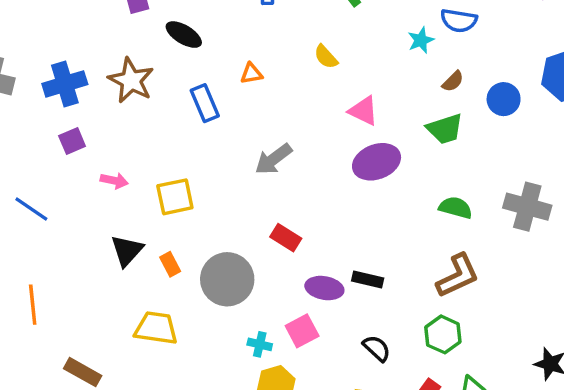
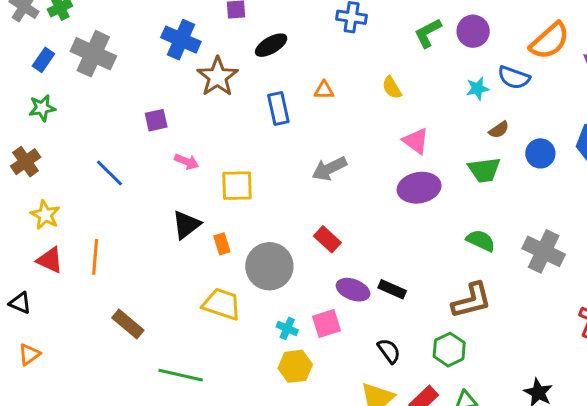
black ellipse: (184, 35) -> (271, 45), turned -72
blue cross: (65, 84) -> (181, 40), moved, turned 30
yellow trapezoid: (156, 328) -> (222, 304), moved

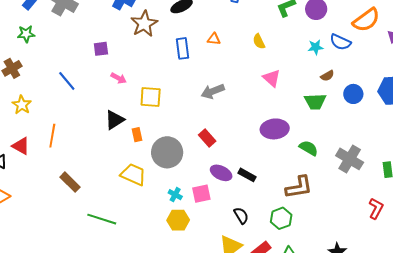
purple ellipse: (419, 188) -> (275, 129), moved
red triangle: (50, 260) -> (21, 146), moved

